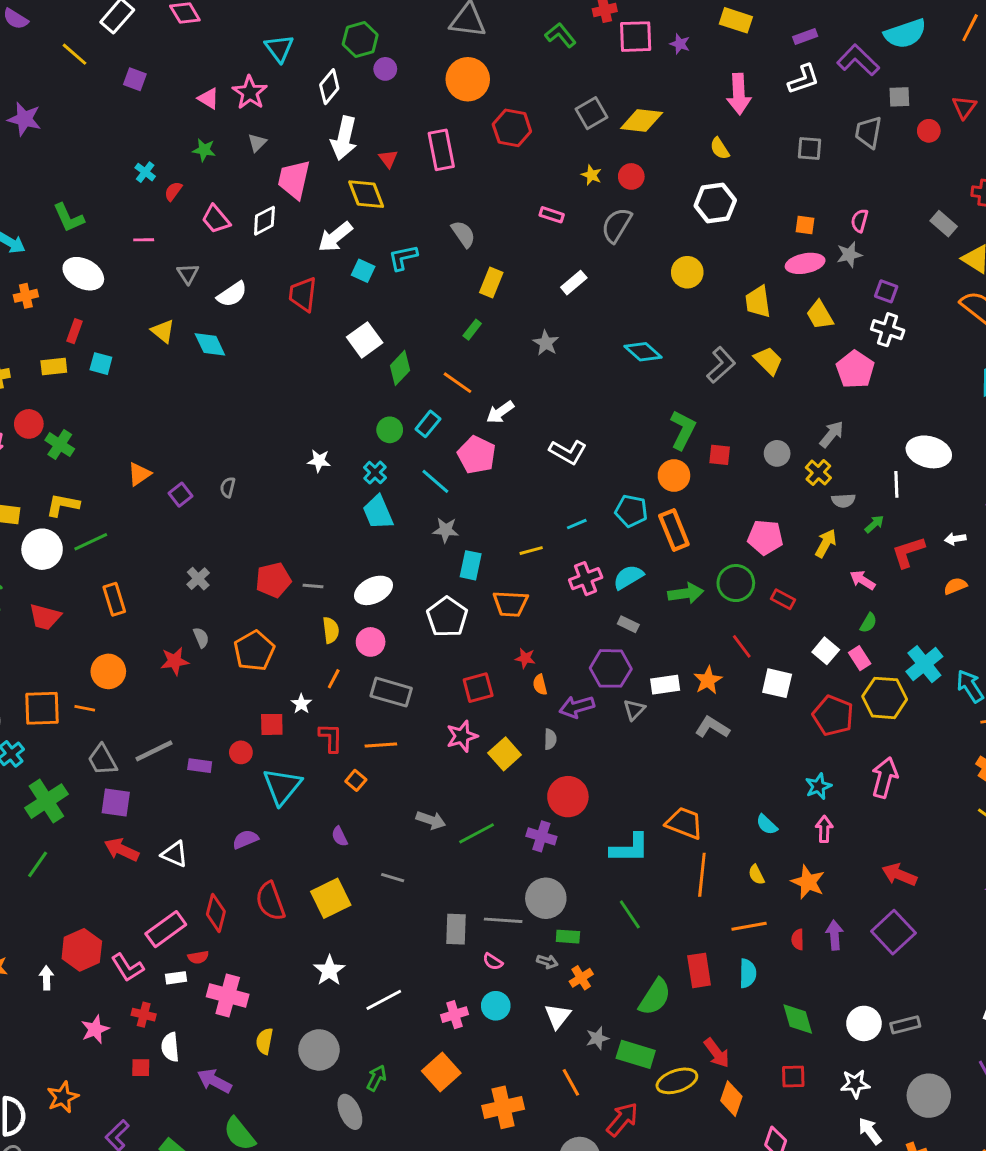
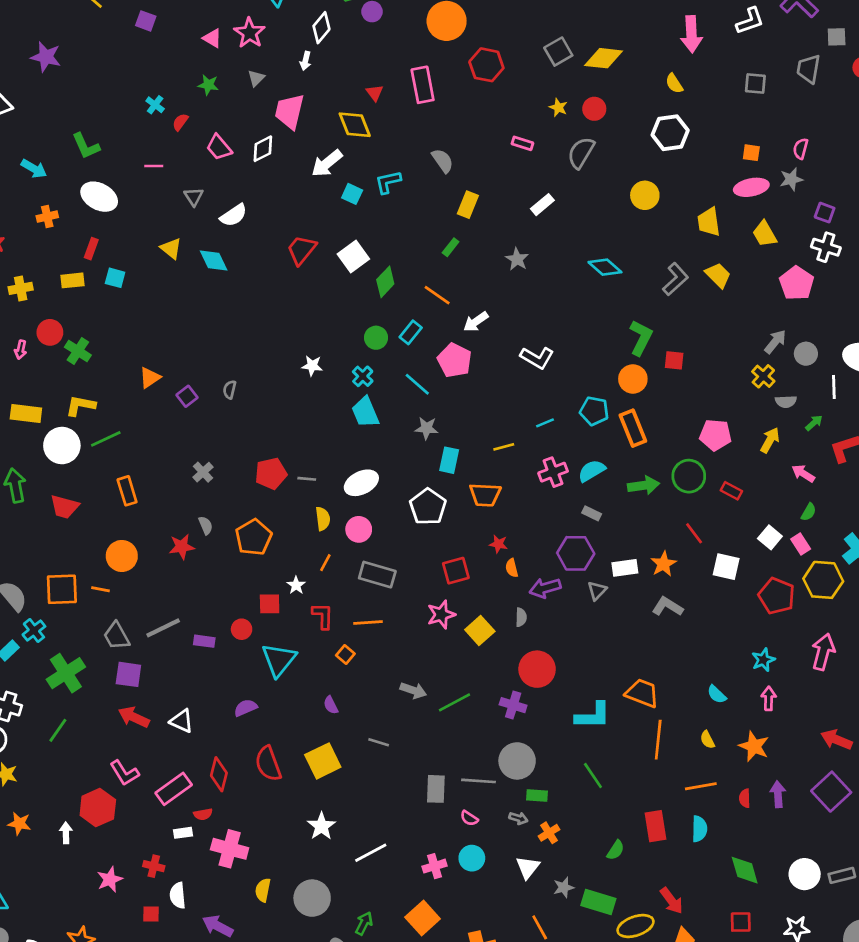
white arrow: (344, 138) -> (305, 61), moved, size x0.5
red trapezoid: (303, 294) -> (301, 250), moved, turned 32
gray circle: (777, 453) -> (806, 354), moved
pink L-shape: (127, 967) -> (124, 773), moved
green semicircle: (655, 997) -> (616, 850), size x0.6

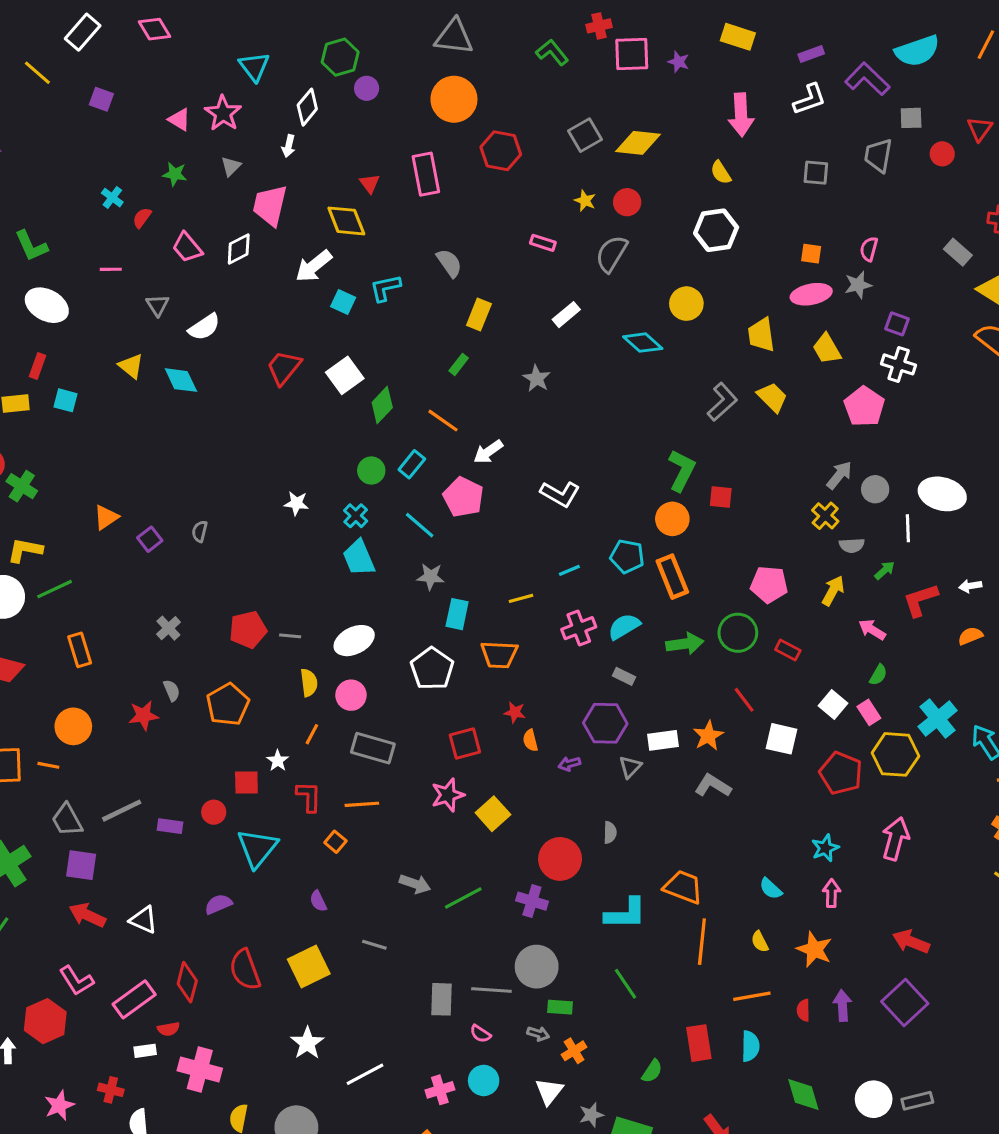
cyan diamond: (605, 267) -> (643, 343), moved
purple arrow: (545, 588) -> (569, 764), size x0.6
gray semicircle: (521, 617) -> (610, 832), moved

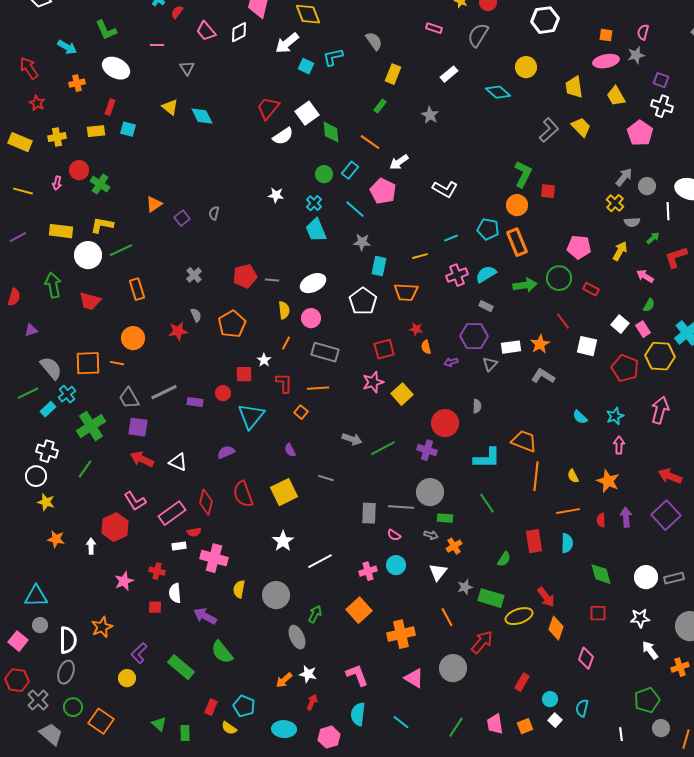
white semicircle: (204, 327) -> (283, 136), moved
green diamond: (382, 405) -> (331, 132), turned -50
cyan semicircle: (771, 889) -> (580, 417), moved

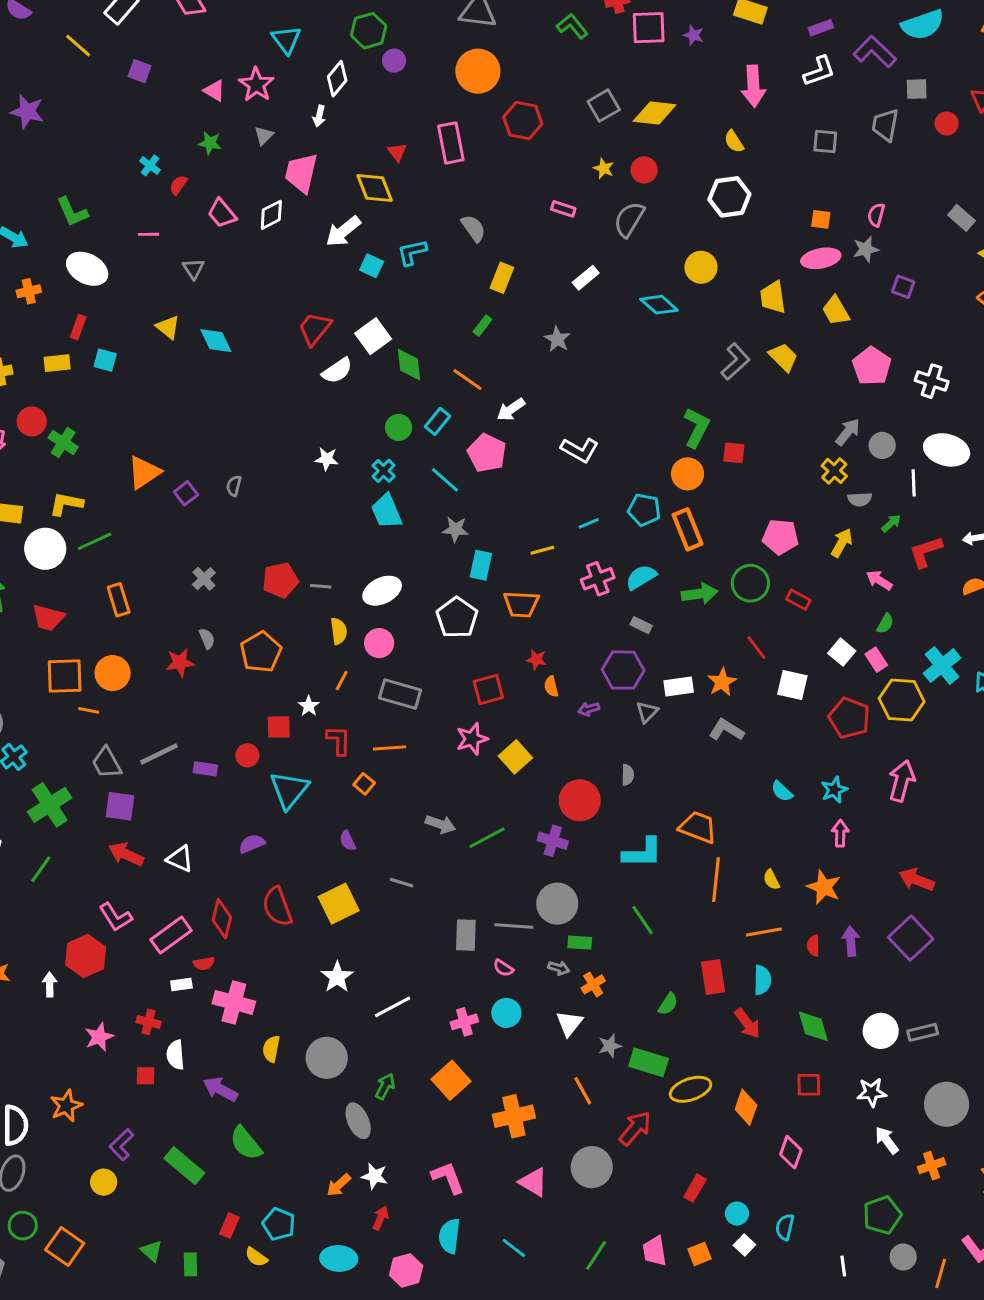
white cross: (662, 106) -> (932, 381), moved
orange triangle: (154, 204) -> (144, 472), size x1.4
orange square: (88, 363) -> (65, 676), moved
red arrow: (546, 597) -> (747, 1023), moved

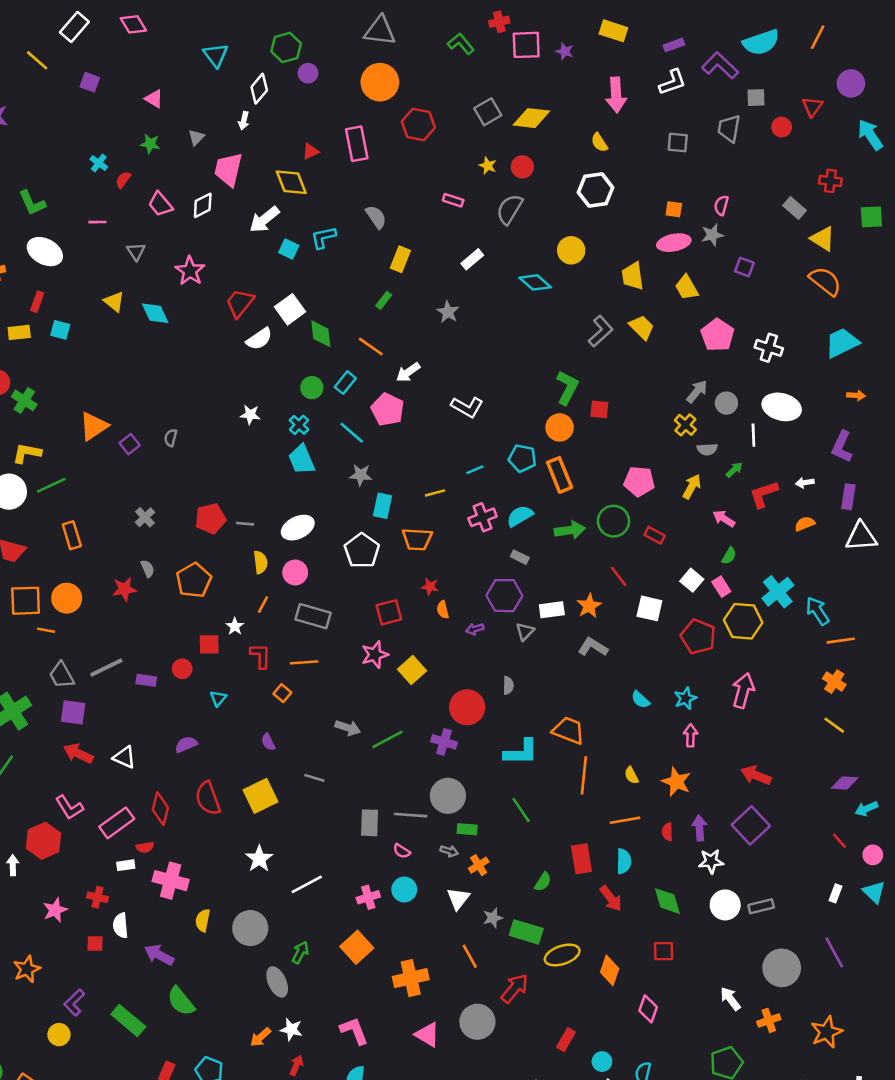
pink star: (256, 85) -> (190, 271), moved
red triangle: (397, 152) -> (311, 151), turned 42
cyan triangle: (289, 790) -> (218, 698), size x0.5
white star: (872, 1092) -> (711, 861), moved

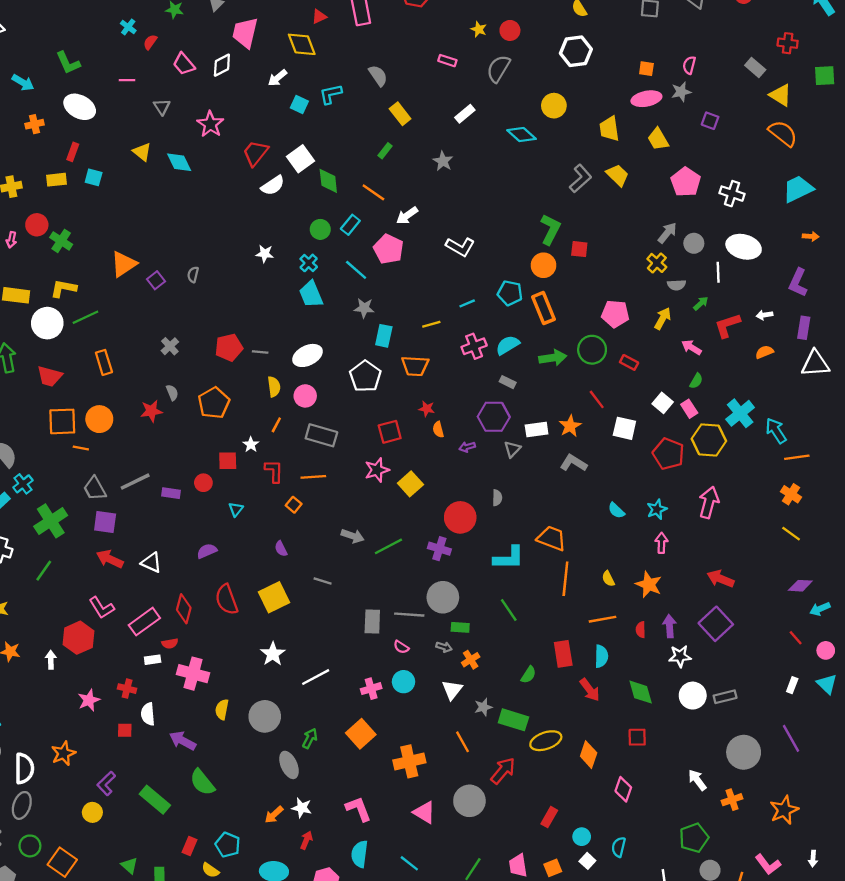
white arrow: (264, 219) -> (277, 78), size x0.7
yellow rectangle: (400, 259) -> (400, 114), turned -60

